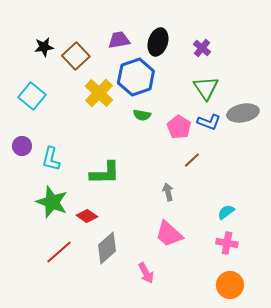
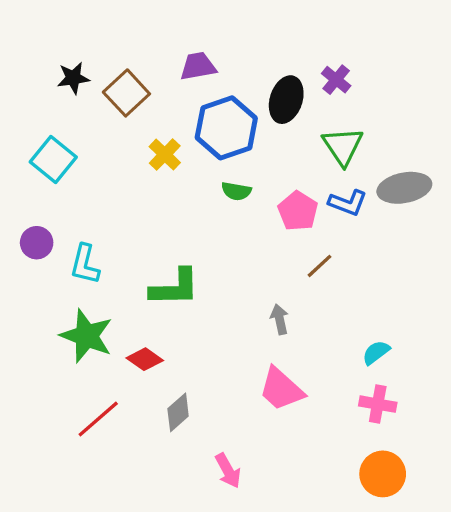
black ellipse: (158, 42) -> (286, 100), moved
yellow cross: (99, 93) -> (165, 155), size x0.7
gray diamond: (107, 248) -> (178, 412), size x0.7
pink arrow: (146, 273) -> (228, 471), moved

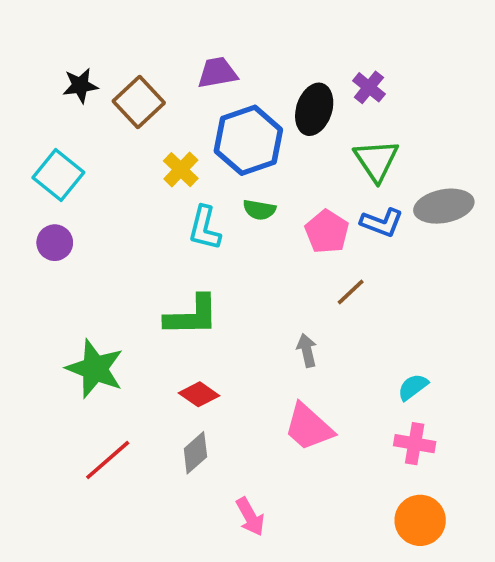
purple circle: (37, 243) -> (55, 243), moved
cyan L-shape: (85, 264) -> (205, 228), moved
red diamond: (145, 359) -> (199, 394), moved

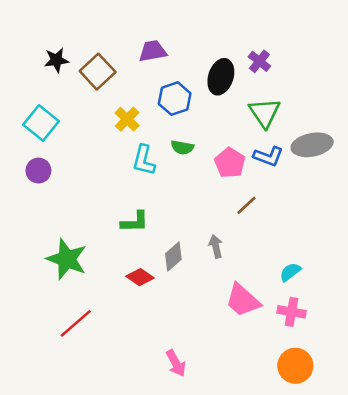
blue hexagon: (248, 140) -> (175, 99), size x0.7
green L-shape: (192, 316) -> (135, 222), size x0.7
pink trapezoid: (309, 427) -> (243, 300), moved
gray diamond: (195, 453) -> (173, 257), moved

